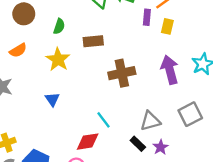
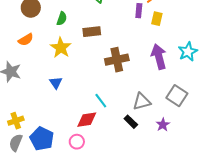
gray square: (190, 114) -> (177, 96), turned -30
purple star: (161, 147) -> (163, 125), moved

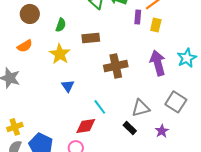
blue triangle: (56, 83) -> (68, 86), moved

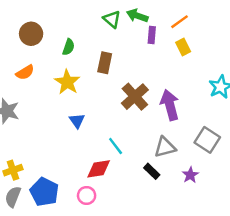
purple rectangle: (138, 17) -> (152, 35), moved
yellow rectangle: (156, 25) -> (183, 47), turned -40
brown rectangle: (91, 38) -> (105, 63), turned -72
purple arrow: (158, 63) -> (170, 105), moved
brown cross: (116, 66) -> (135, 97), turned -30

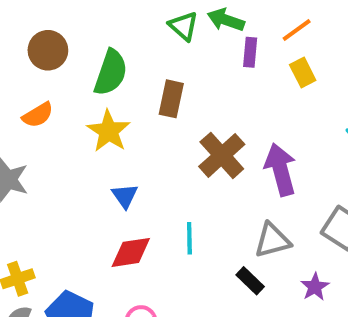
green semicircle: (68, 47) -> (111, 73), size x1.6
cyan line: (116, 146) -> (189, 238), turned 36
red diamond: (99, 169) -> (131, 252), moved

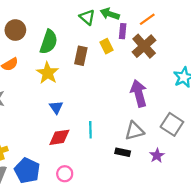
yellow rectangle: (303, 73) -> (107, 46), moved
brown cross: (222, 155) -> (144, 46), moved
black rectangle: (250, 281) -> (123, 152), turned -32

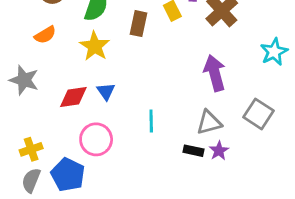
red diamond: (59, 137) -> (73, 97), moved
purple star: (157, 156) -> (219, 151), moved
pink circle: (65, 174) -> (96, 139), moved, size x1.5

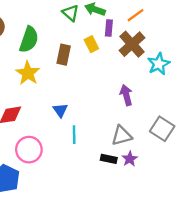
cyan star: (274, 52) -> (159, 64), moved
purple arrow: (215, 73) -> (126, 95), size x0.7
blue triangle: (106, 91) -> (60, 110), moved

